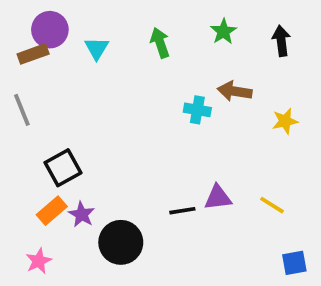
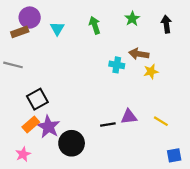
gray line: (22, 110) -> (13, 65), turned -54
yellow star: (285, 121) -> (151, 72), moved
purple star: (82, 214) -> (48, 127), size x1.5

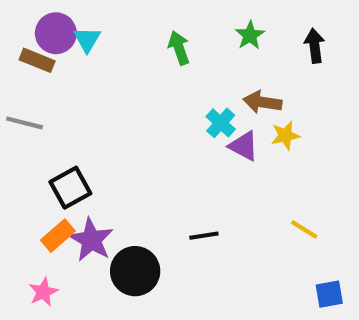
cyan triangle: (57, 29) -> (87, 39), moved
brown rectangle: (20, 32) -> (37, 60), turned 42
cyan cross: (117, 65) -> (221, 123), turned 32
purple triangle: (129, 117) -> (244, 146), moved, turned 35

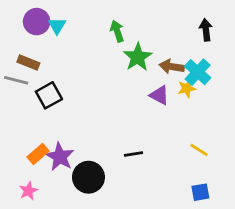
green star: (250, 35) -> (138, 57), moved, size x1.5
brown rectangle: (37, 60) -> (28, 63), moved
cyan cross: (221, 123) -> (198, 72), moved, size x1.4
black square: (70, 188) -> (49, 95), moved
blue square: (329, 294) -> (200, 192), moved

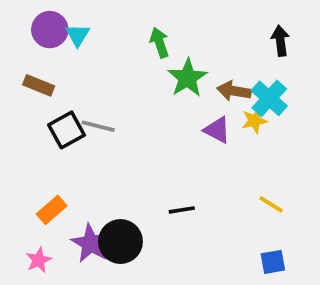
gray line: (16, 80) -> (98, 126), moved
purple star: (60, 157) -> (91, 243), moved

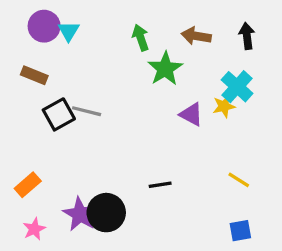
brown arrow: (234, 91) -> (196, 36), moved
orange rectangle: (52, 210) -> (28, 185), moved

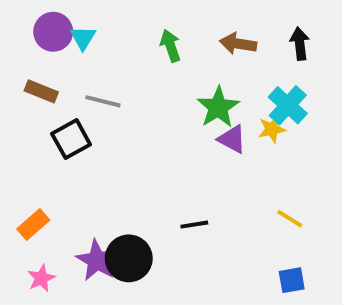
green star: (165, 69) -> (218, 107), moved
gray line: (87, 111) -> (103, 101), moved

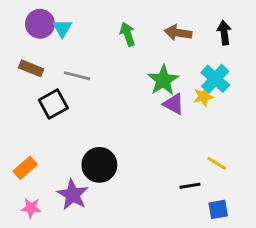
black line: (194, 225) -> (190, 186), moved
black circle: (129, 258) -> (99, 165), moved
pink star: (41, 278) -> (31, 208), turned 30

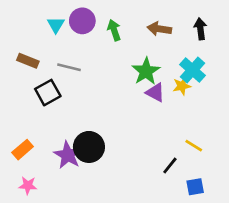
purple circle: (40, 24) -> (82, 21), moved
black line: (190, 186) -> (170, 166), turned -42
purple star: (73, 195) -> (68, 155), moved

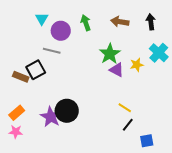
purple circle: (82, 21) -> (61, 31), moved
brown rectangle: (28, 61) -> (21, 77), moved
cyan cross: (192, 70) -> (159, 53), moved
yellow line: (194, 146) -> (125, 108), moved
pink star: (28, 185) -> (16, 132), moved

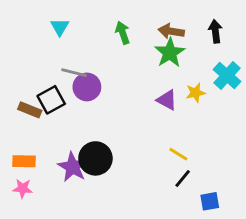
purple circle: (61, 31) -> (87, 87), moved
green star: (110, 54) -> (170, 53), moved
orange rectangle: (17, 113) -> (24, 161), turned 42

